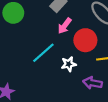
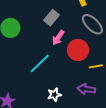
white star: (69, 64) -> (54, 95), moved

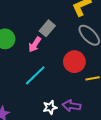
pink arrow: (58, 38) -> (35, 45), moved
purple arrow: (86, 89) -> (72, 106), moved

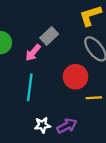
cyan line: (35, 75) -> (30, 87), turned -45
purple arrow: (72, 106) -> (67, 126), turned 138

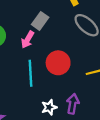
red circle: (75, 77) -> (58, 63), moved
purple arrow: (67, 126) -> (73, 104), turned -42

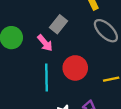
pink arrow: (28, 40) -> (45, 43), turned -72

